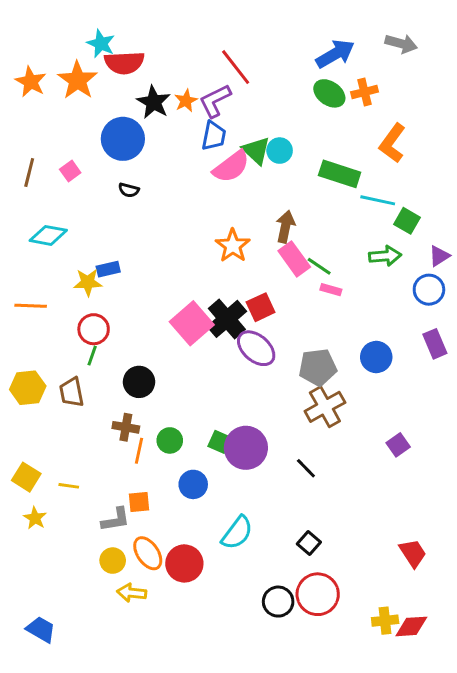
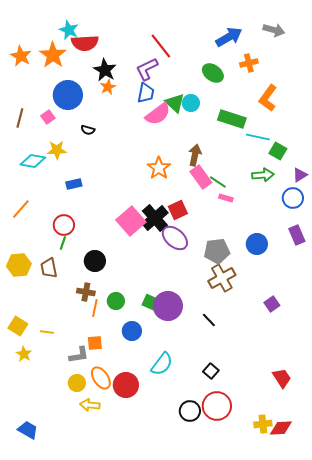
green ellipse: (329, 93) -> (213, 73), moved
orange star: (186, 101) -> (108, 87), moved
blue circle: (123, 139) -> (68, 95), moved
yellow star: (88, 282) -> (57, 150), moved
orange line: (31, 306) -> (21, 209), turned -50

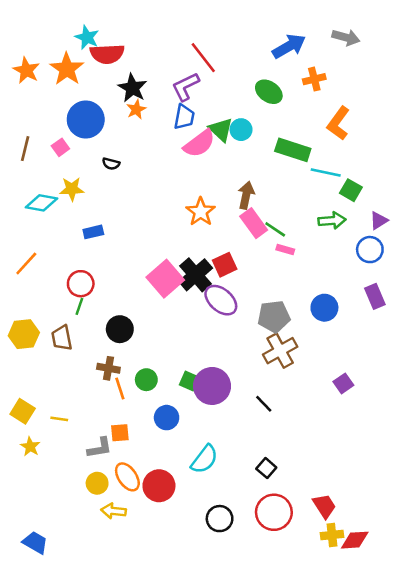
orange line: (95, 308) -> (120, 389), turned -30
red trapezoid: (282, 378) -> (324, 506), moved
black circle: (190, 411) -> (220, 519), moved

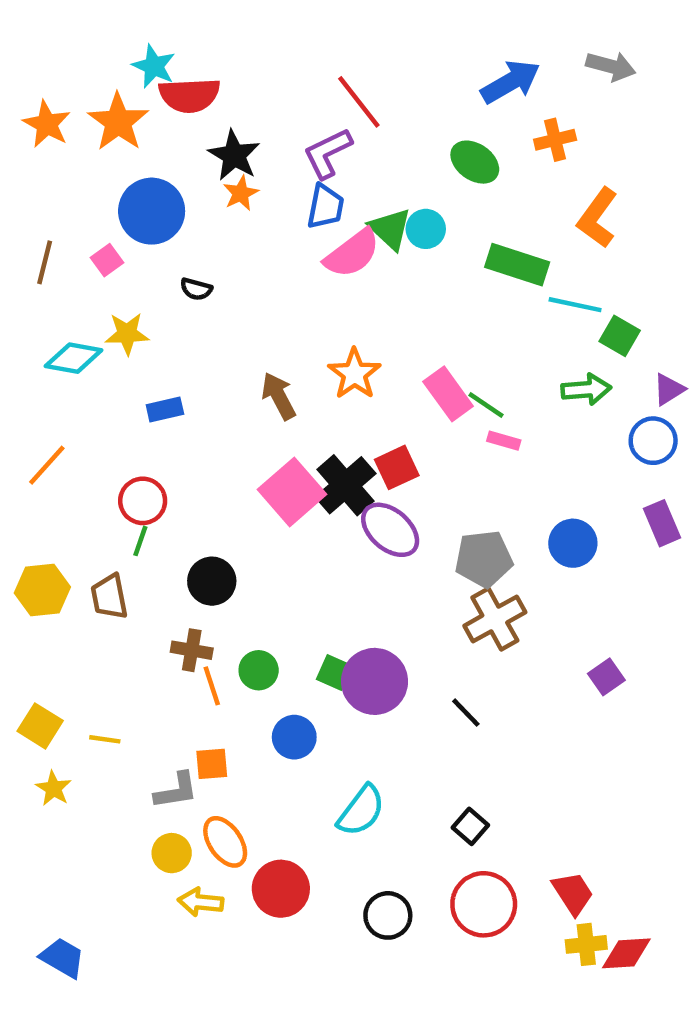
brown arrow: (246, 195) -> (279, 396), moved, turned -40
red circle: (159, 486) -> (281, 889), moved

